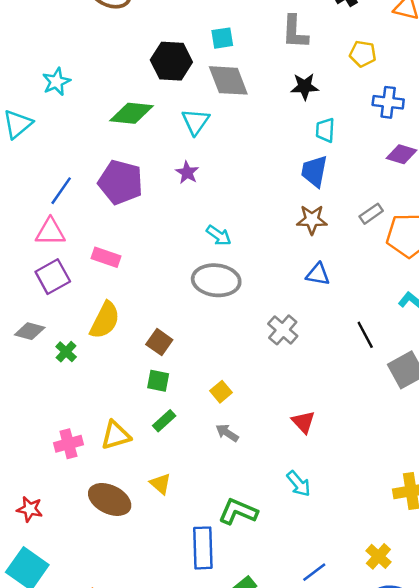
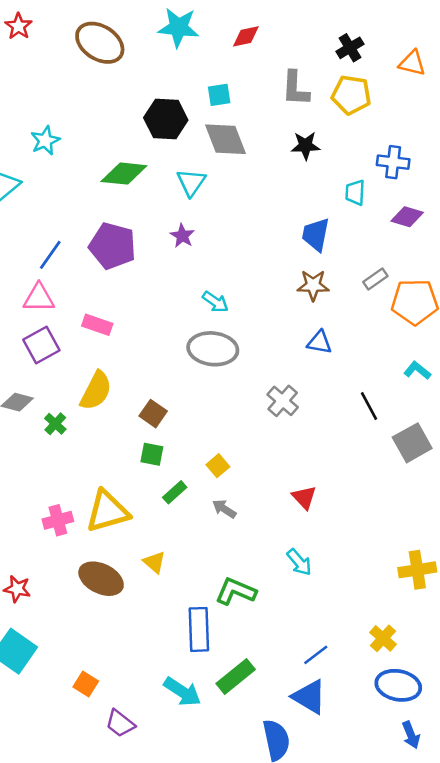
yellow pentagon: (363, 54) -> (351, 95), moved, size x1.4
cyan trapezoid: (325, 130) -> (355, 193), moved
green rectangle: (164, 421) -> (175, 492), moved
yellow triangle: (116, 435) -> (107, 511), size x1.4

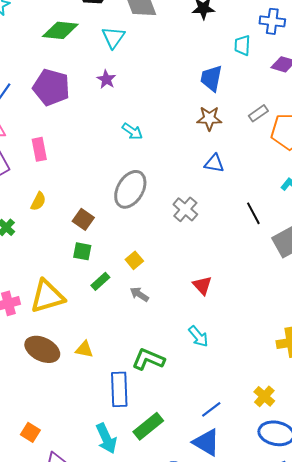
pink rectangle: (97, 325) -> (39, 149), turned 60
gray ellipse: (213, 349) -> (130, 189), moved, turned -66
yellow semicircle: (96, 391) -> (38, 201), size x0.6
yellow triangle: (154, 562) -> (84, 349), moved, turned -30
cyan arrow: (182, 692) -> (106, 438), turned 32

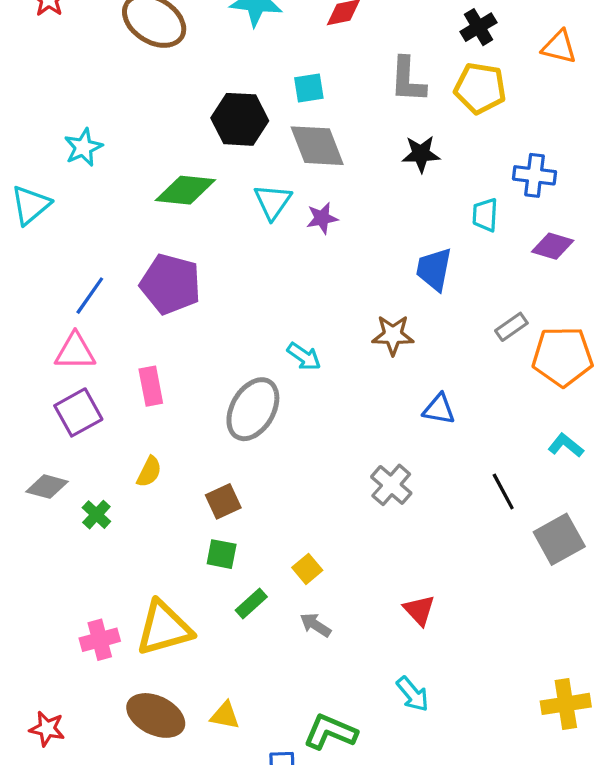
purple star: (106, 79) -> (322, 218), moved, turned 30
brown star: (209, 118) -> (393, 335), moved
gray ellipse: (130, 189) -> (253, 409), moved
brown square: (83, 219) -> (223, 501), turned 30

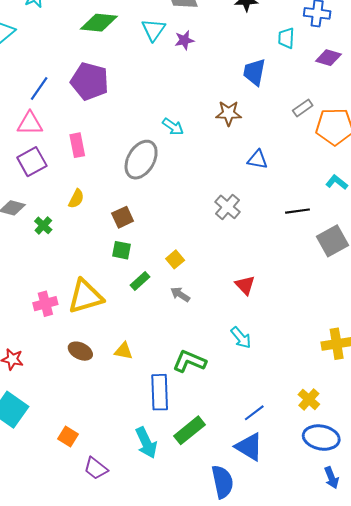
black line: (503, 492) -> (298, 211), turned -70
brown ellipse: (156, 715) -> (80, 351), size x0.7

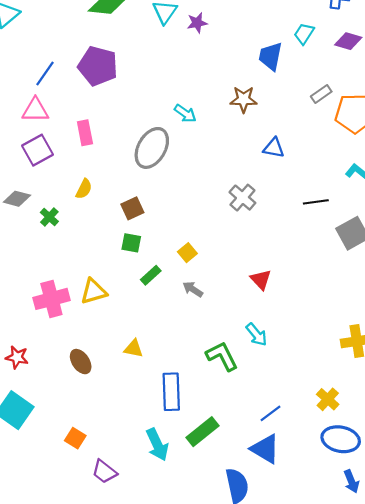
cyan trapezoid: (286, 38) -> (304, 34), moved, turned 30
yellow triangle: (85, 296) -> (94, 291), size x0.7
pink cross: (45, 304) -> (51, 299), size x1.4
brown ellipse: (80, 351) -> (81, 362), moved, turned 30
green L-shape: (189, 361) -> (222, 356), moved, turned 40

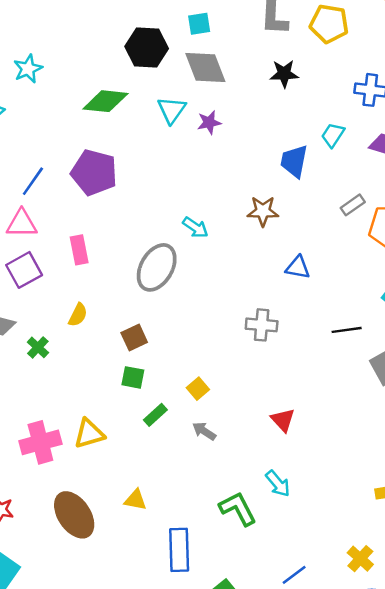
gray cross: (242, 198) -> (262, 325), turned -36
brown ellipse: (81, 362) -> (74, 515), size x1.6

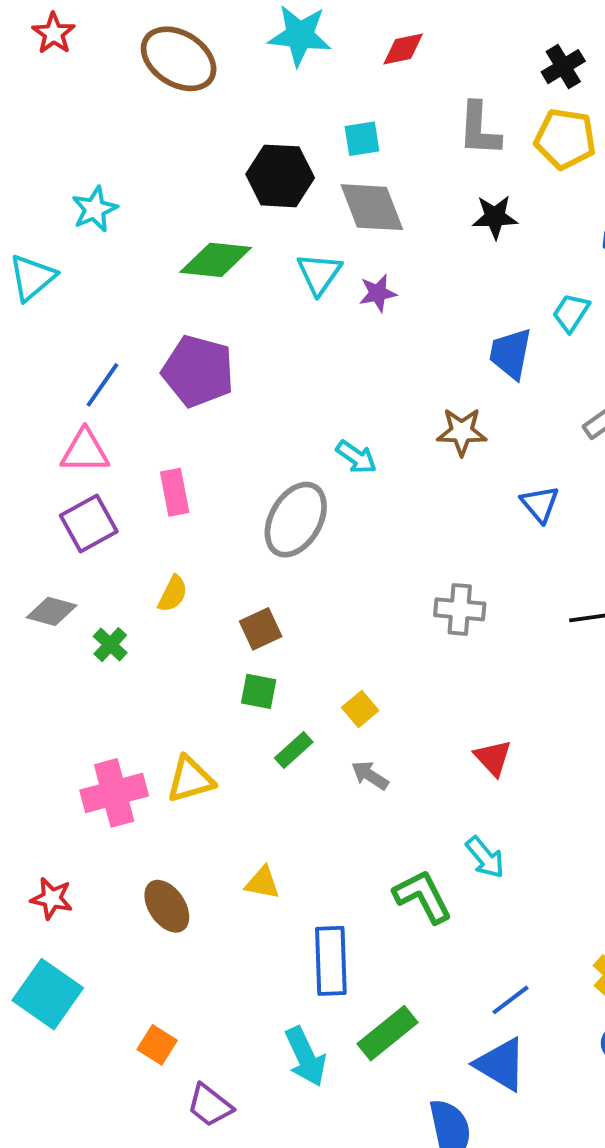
blue triangle: (298, 267) -> (540, 504), moved, turned 40
brown ellipse: (74, 515) -> (167, 906), size x0.7

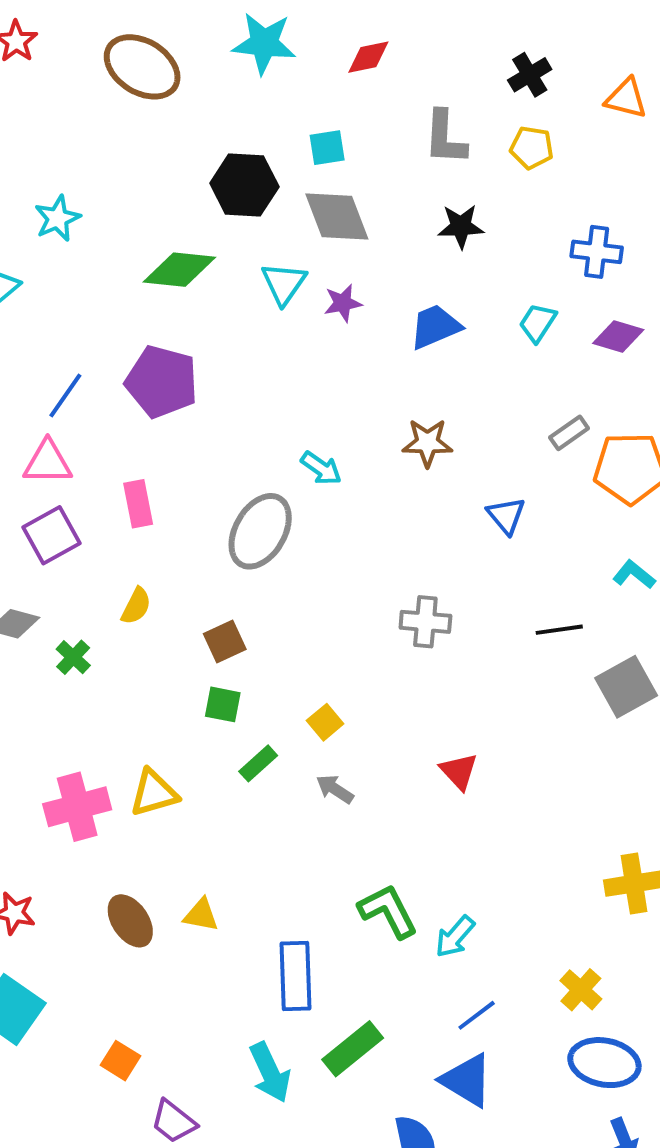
yellow pentagon: (565, 139) -> (532, 148), size x0.7
blue trapezoid: (511, 354) -> (435, 327), moved, turned 56
cyan arrow: (485, 857) -> (455, 937), moved, turned 81
yellow triangle: (263, 883) -> (201, 915), moved

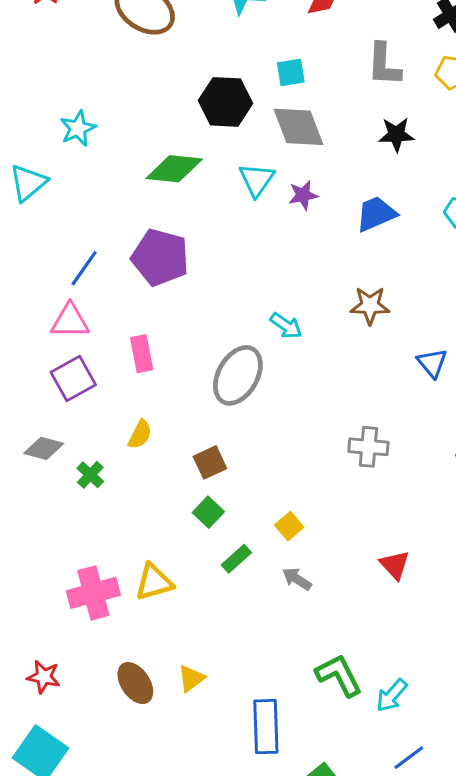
green square: (223, 704) -> (208, 512), turned 32
yellow triangle: (201, 915) -> (191, 678), turned -48

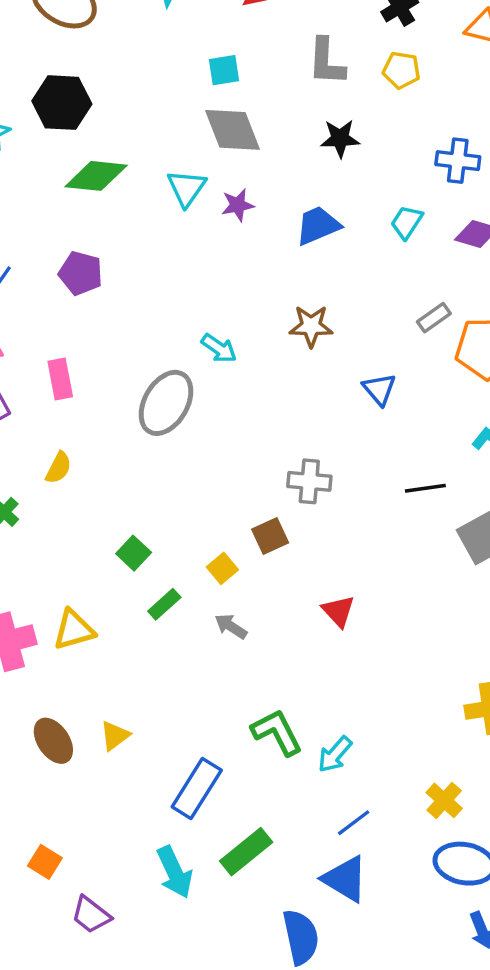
black hexagon: (225, 102) -> (62, 103), moved
purple pentagon: (160, 257) -> (81, 273), size x0.7
brown square: (210, 462) -> (270, 536), moved
blue rectangle: (266, 727) -> (197, 789), turned 34

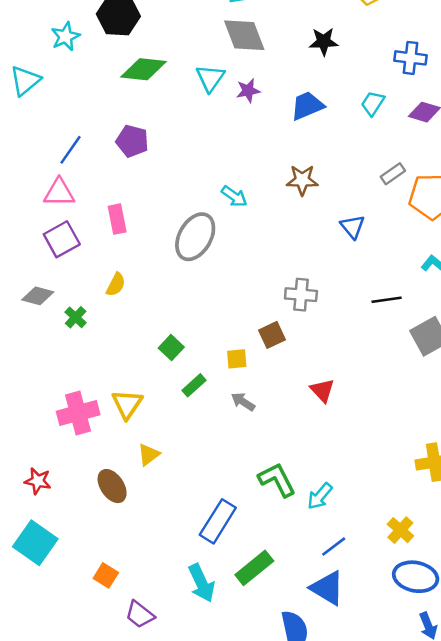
yellow square: (222, 568) -> (237, 359), turned 35
yellow triangle: (74, 630) -> (127, 404), turned -40
yellow triangle: (115, 736) -> (149, 455), moved

